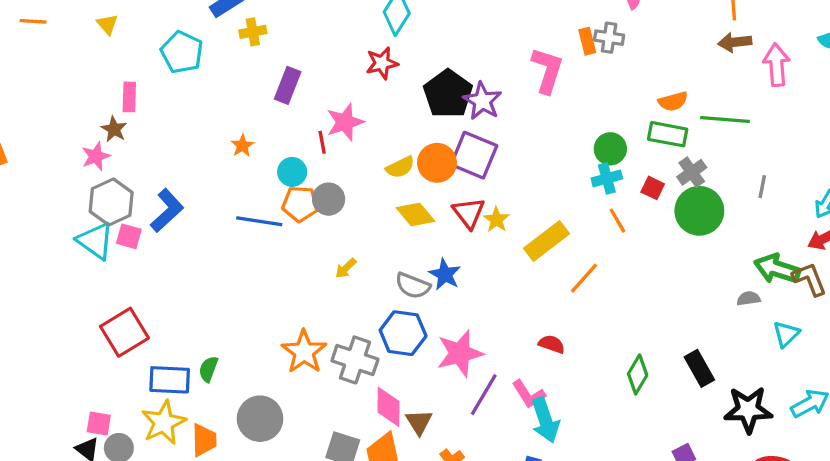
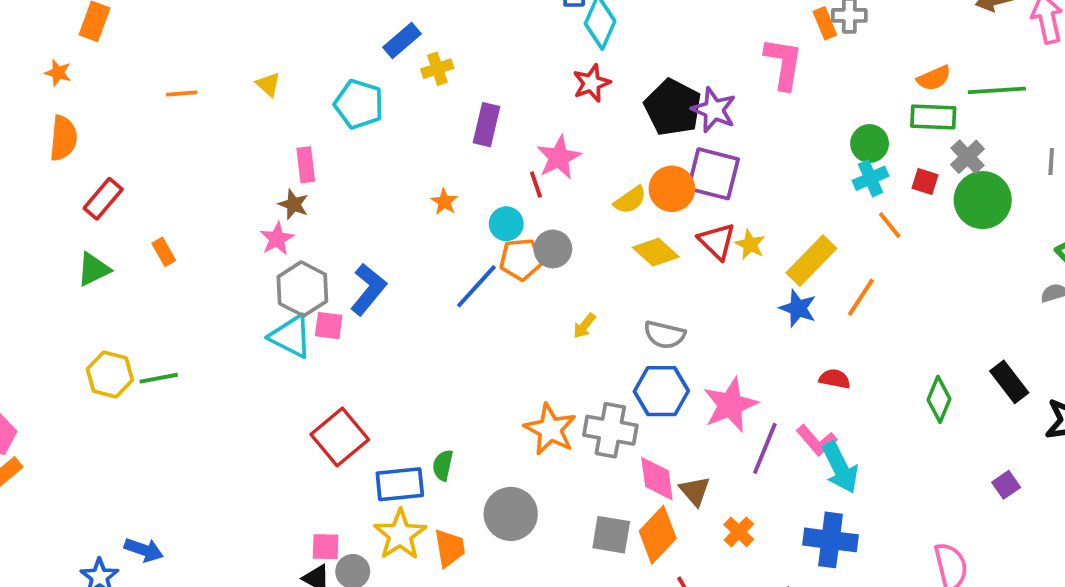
blue line: (259, 221) -> (476, 286), turned -48
blue star: (445, 274) -> (798, 308), moved

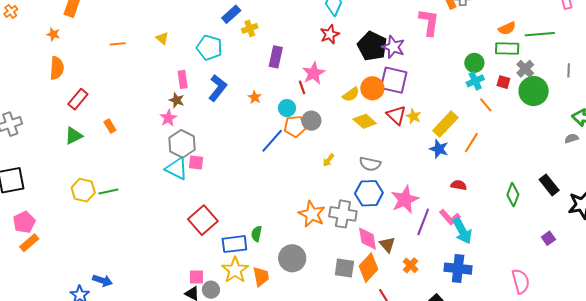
blue L-shape: (368, 289) -> (218, 88), moved

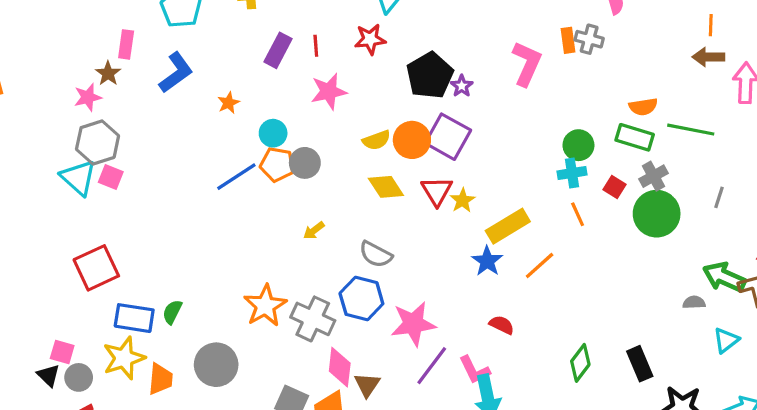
purple star: (393, 47) -> (462, 86), size x0.6
red line: (302, 87) -> (316, 46), moved

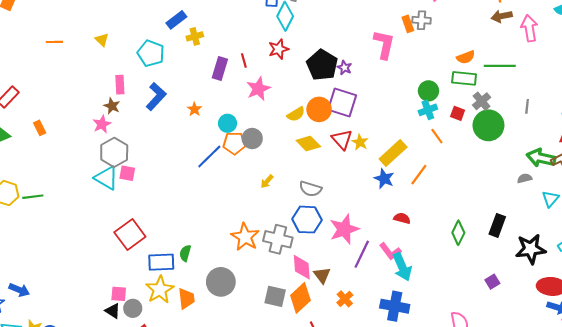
black rectangle: (640, 364) -> (497, 225), turned 55

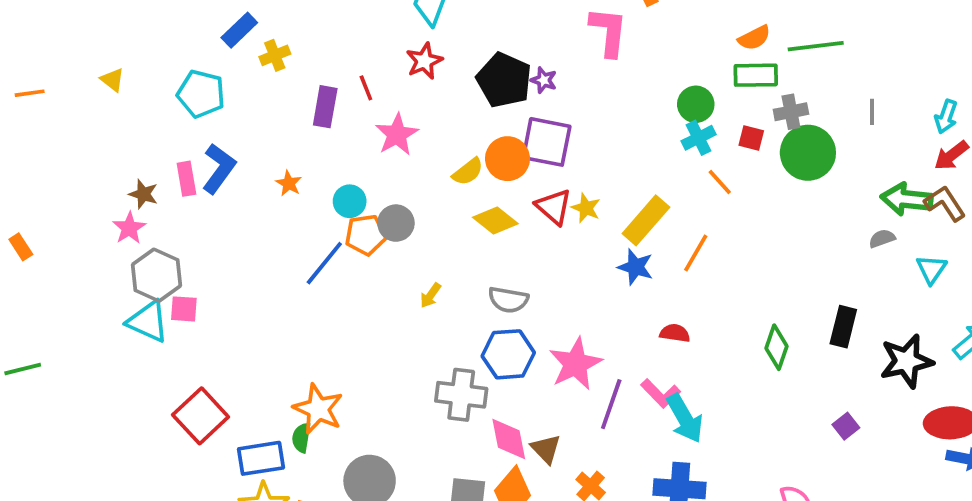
pink rectangle: (120, 85) -> (186, 179), moved
gray cross: (482, 101) -> (791, 112), turned 36
orange star: (245, 237) -> (318, 409), moved

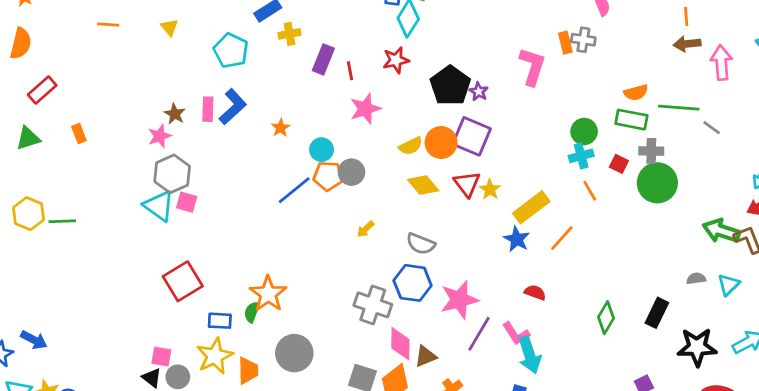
purple rectangle: (325, 107) -> (323, 59), moved
gray line: (872, 112) -> (712, 128), moved, turned -66
gray semicircle: (882, 238) -> (696, 278), moved
brown triangle: (546, 449) -> (425, 356), turned 40
blue rectangle: (261, 458) -> (220, 321), size x0.7

